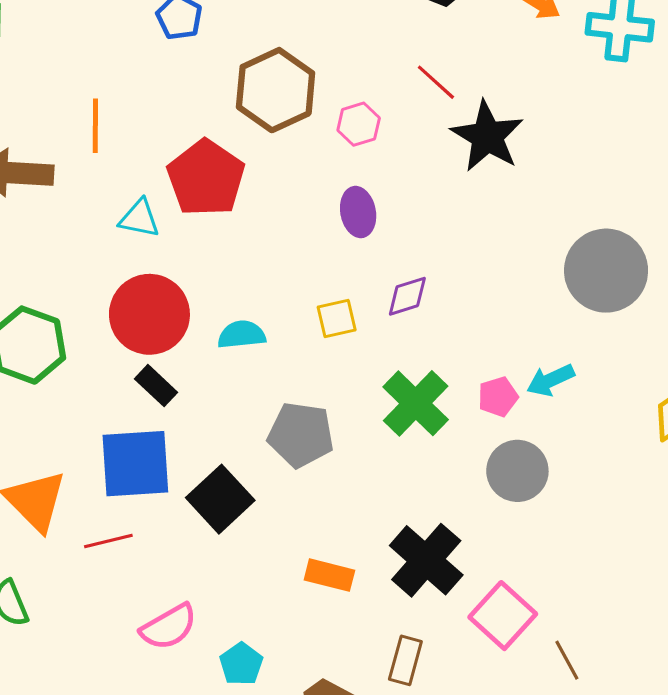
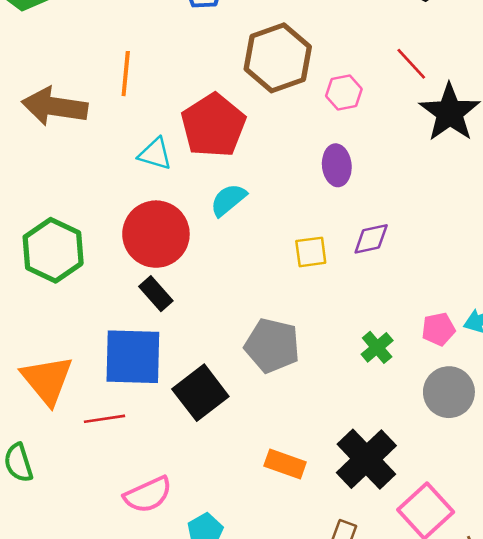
cyan semicircle: (242, 335) -> (228, 200), moved, turned -39
green cross: (416, 403) -> (377, 347), moved, size x0.6

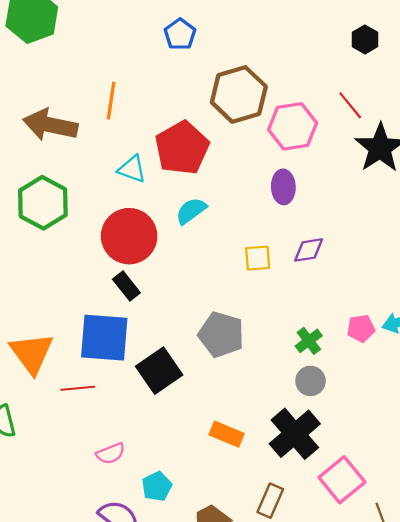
pink hexagon: (344, 93) -> (293, 126), size x1.6
green hexagon: (53, 250) -> (43, 203), moved
gray circle: (449, 392) -> (311, 381), moved, size x0.7
pink semicircle: (148, 495) -> (111, 454), size x0.7

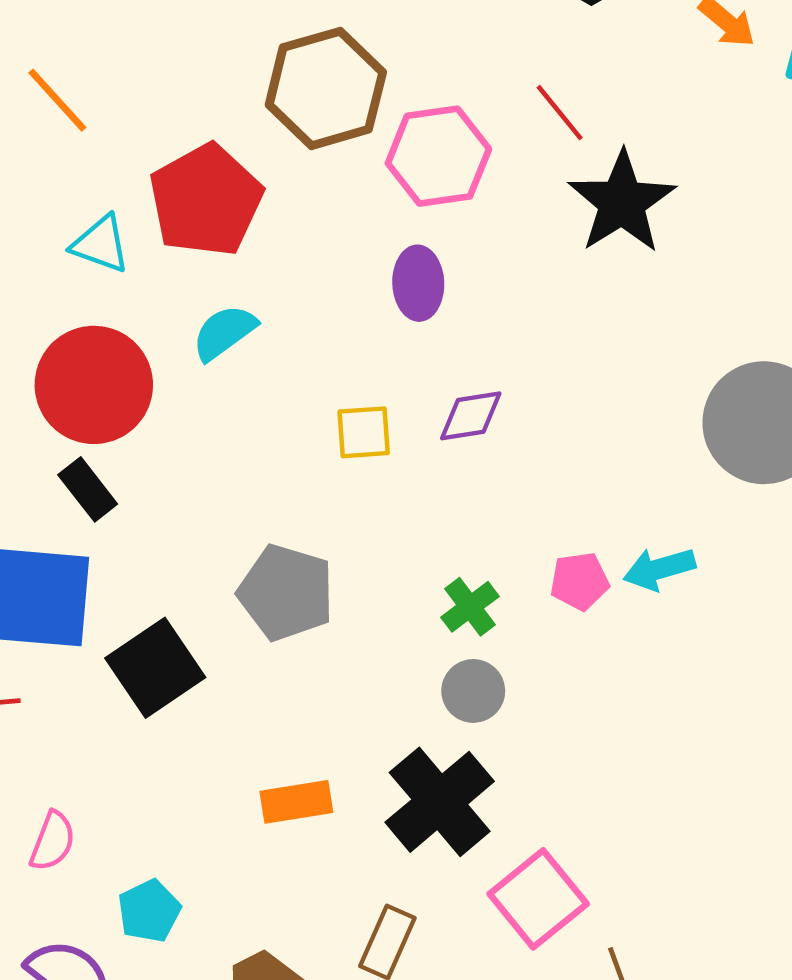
orange line: (111, 101) -> (57, 100), turned -51
orange rectangle: (227, 434) -> (296, 802), turned -32
pink semicircle: (111, 454) -> (53, 841), turned -48

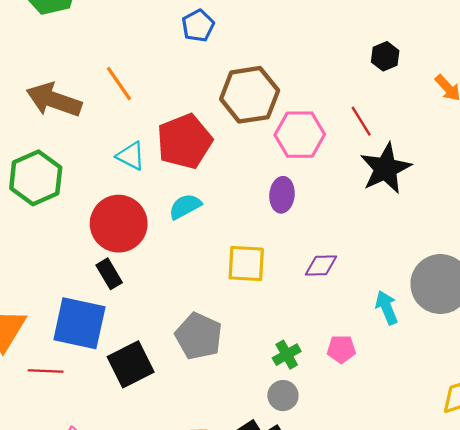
purple diamond: (471, 416) -> (321, 265), moved
yellow square: (364, 432) -> (246, 264), size x1.4
cyan arrow: (659, 569) -> (387, 308), moved, turned 76

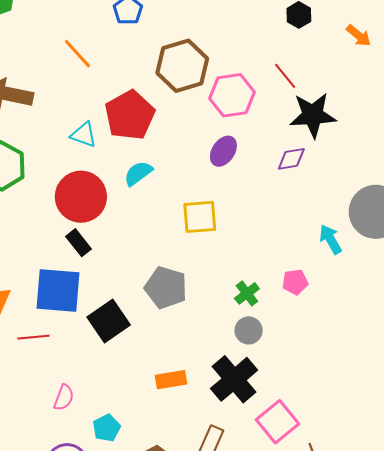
orange line: (119, 84) -> (77, 54), moved
black star: (386, 168) -> (313, 115), turned 30
purple ellipse: (282, 195) -> (223, 151), turned 36
purple diamond: (321, 265) -> (291, 159), moved

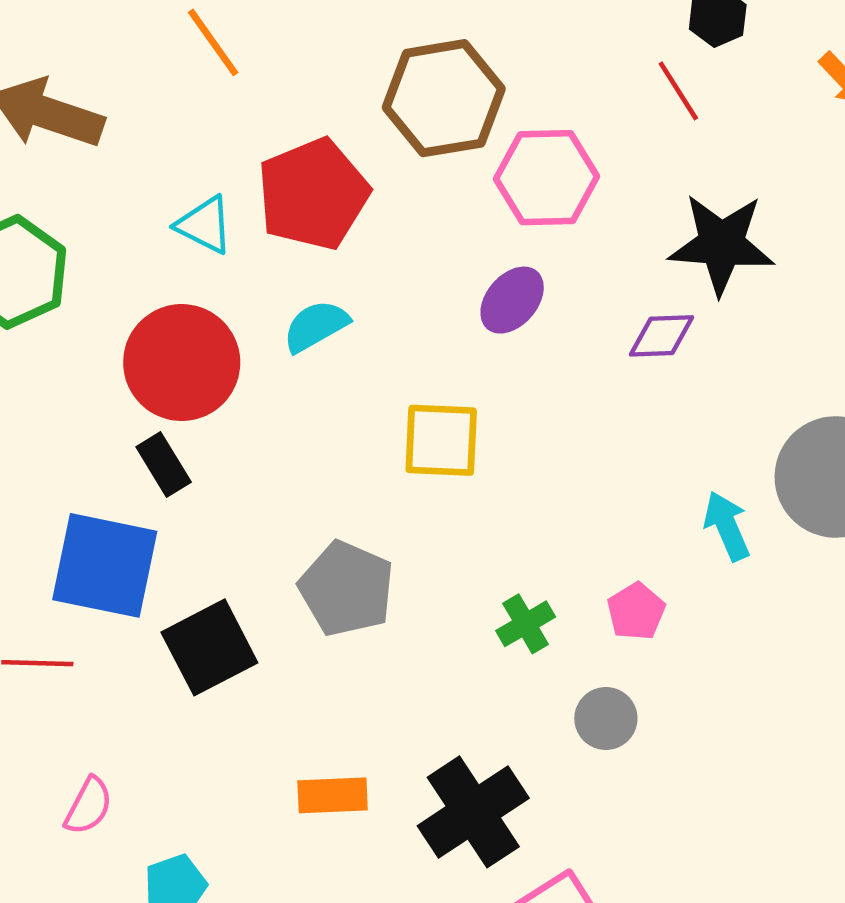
red line: (285, 76) -> (678, 91), moved
pink pentagon: (295, 282) -> (636, 611), turned -30
gray circle: (249, 330) -> (606, 718), moved

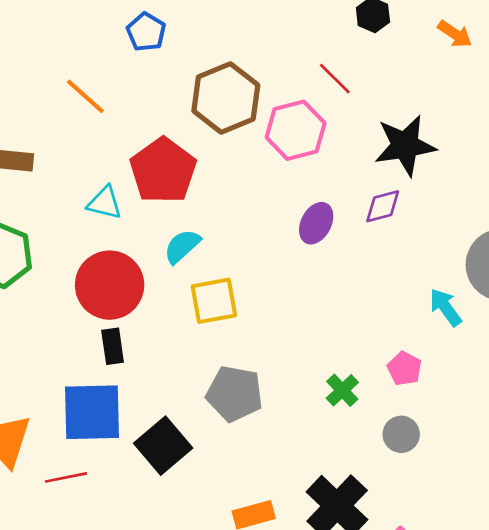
red line: (678, 91) -> (335, 79), moved
purple ellipse: (512, 300) -> (316, 223), moved
yellow square: (441, 440) -> (214, 301), moved
black rectangle: (164, 464) -> (113, 346), turned 36

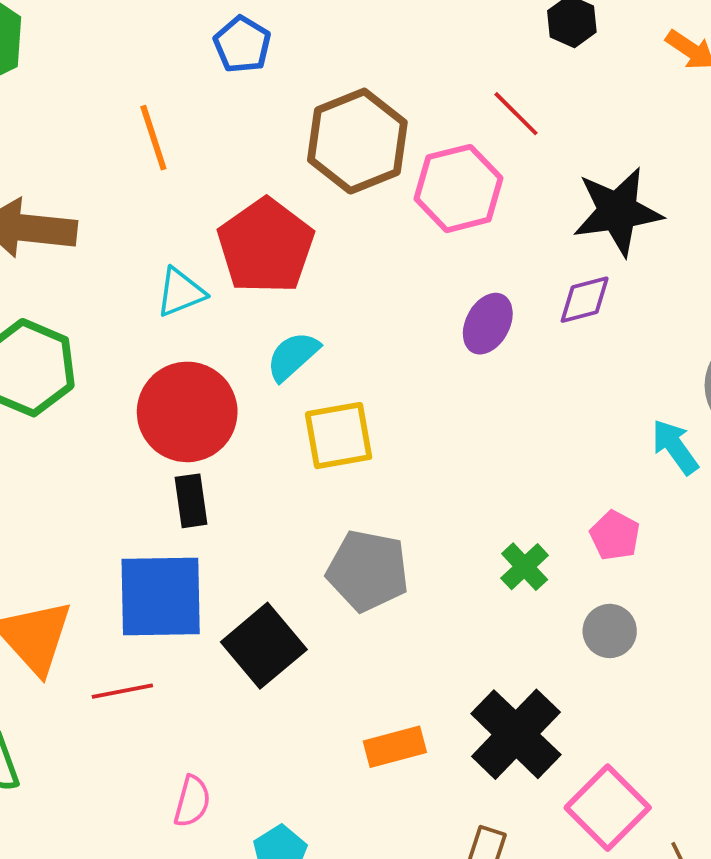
orange line: (85, 96) -> (153, 138), turned 30
cyan triangle: (105, 203) -> (181, 292), turned -36

